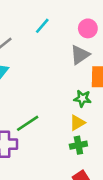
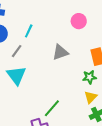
cyan line: (42, 26) -> (29, 31), moved
gray triangle: (80, 55) -> (60, 52), moved, turned 30

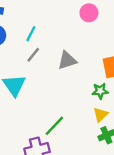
pink circle: (79, 21) -> (89, 13), moved
gray line: (17, 51) -> (33, 55), moved

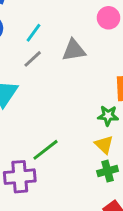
gray triangle: (67, 60) -> (74, 50), moved
yellow triangle: (101, 115) -> (104, 145), turned -42

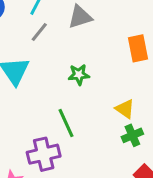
green star: (108, 116) -> (79, 75), moved
green line: (46, 150) -> (66, 123), turned -68

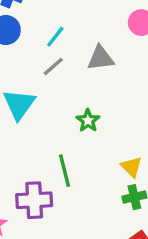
green star: (79, 75) -> (88, 121), turned 30

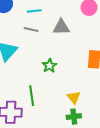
cyan line: (55, 37) -> (34, 11), turned 40
gray line: (53, 67) -> (31, 30), turned 48

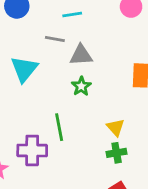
cyan line: (34, 11) -> (72, 15), moved
gray triangle: (61, 27) -> (81, 55), moved

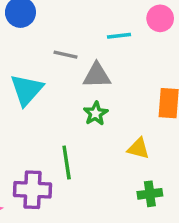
cyan line: (72, 15) -> (119, 36), moved
yellow triangle: (116, 127) -> (138, 148), moved, turned -36
green cross: (117, 153) -> (150, 194), moved

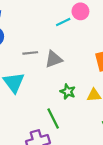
cyan line: (119, 36) -> (63, 22), moved
green star: (96, 114) -> (68, 92), moved

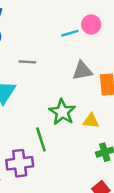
gray triangle: (54, 59) -> (82, 71), moved
green star: (68, 92) -> (62, 112), size x1.5

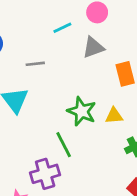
cyan line: (70, 33) -> (62, 28), moved
gray triangle: (82, 71) -> (93, 47), moved

